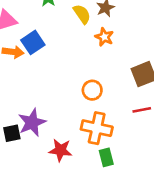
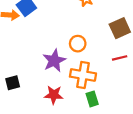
purple star: (32, 122) -> (54, 61), moved

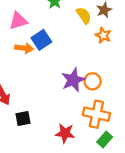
purple star: (54, 61) -> (73, 80), moved
green rectangle: (92, 99) -> (105, 140), turned 56

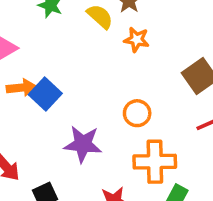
blue square: (41, 40) -> (45, 94), moved
purple star: (73, 80) -> (83, 144), moved, turned -30

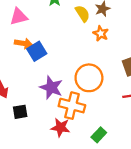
orange circle: (137, 113) -> (89, 78), size x1.6
orange cross: (155, 162) -> (72, 106), moved

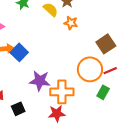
orange circle: (89, 78) -> (90, 69), moved
green rectangle: (99, 135) -> (103, 92), moved

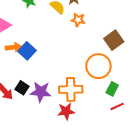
red line: (110, 71) -> (117, 106), moved
purple star: (40, 81) -> (41, 92), moved
black square: (18, 109) -> (22, 88), moved, turned -32

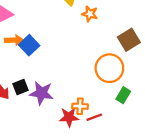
black square: (22, 88) -> (21, 87), turned 32
orange cross: (71, 89) -> (80, 106), moved, size x0.6
red line: (117, 106) -> (94, 117), moved

